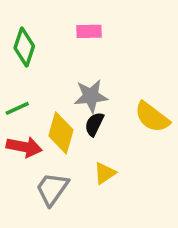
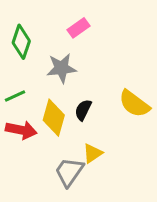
pink rectangle: (89, 31) -> (78, 28), turned -35
gray star: (91, 96) -> (61, 68), moved
gray trapezoid: (52, 189) -> (69, 172), moved

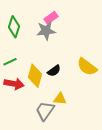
gray star: (61, 68) -> (46, 31), moved
black semicircle: (83, 110) -> (54, 71), turned -152
yellow triangle: (92, 153) -> (60, 99), turned 40

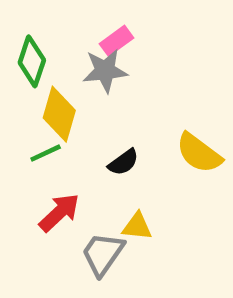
green line: (10, 62) -> (46, 153), moved
yellow diamond: (35, 76) -> (59, 114), moved
red arrow: (14, 84) -> (59, 213), moved, turned -54

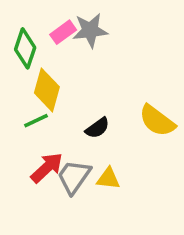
pink rectangle: (116, 41) -> (63, 32), moved
gray star: (105, 71) -> (90, 30), moved
gray trapezoid: (103, 254) -> (74, 177), moved

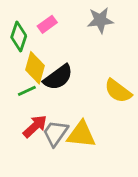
gray star: (90, 30) -> (100, 20), moved
black semicircle: (97, 128) -> (58, 77), moved, size x1.6
yellow triangle: (108, 179) -> (81, 134), size x1.6

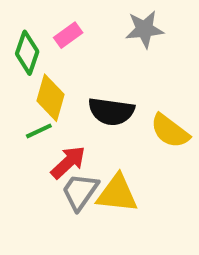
black semicircle: (58, 77) -> (111, 111), moved, turned 44
red arrow: (35, 126) -> (68, 162), moved

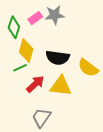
gray star: (144, 29) -> (55, 15), moved
gray trapezoid: (80, 192) -> (41, 118), moved
yellow triangle: (117, 194) -> (61, 86), moved

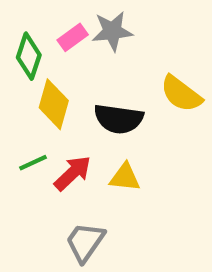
green line: (20, 68) -> (33, 163), moved
yellow semicircle: (88, 68) -> (181, 94), moved
yellow triangle: (61, 86) -> (125, 177), size x0.7

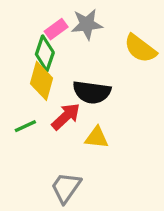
green diamond: (29, 56) -> (45, 53), moved
yellow semicircle: (181, 94) -> (140, 49), moved
red arrow: (73, 173) -> (66, 116), moved

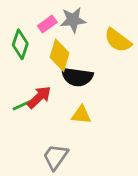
green diamond: (45, 53) -> (20, 44), moved
yellow diamond: (42, 81) -> (60, 55), moved
red arrow: (66, 116) -> (39, 97), moved

